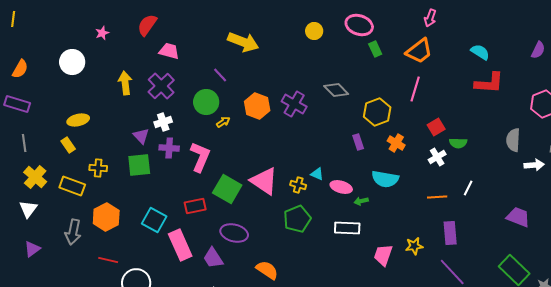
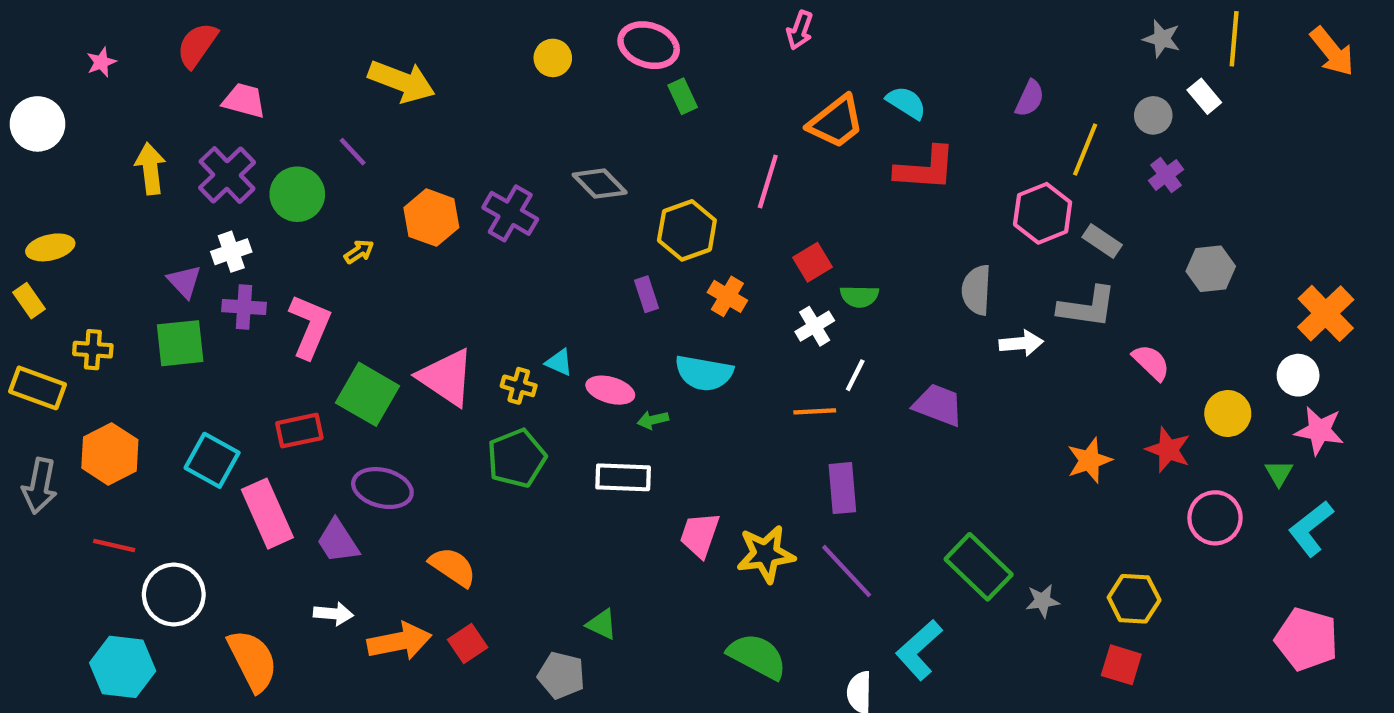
orange trapezoid: (419, 51) -> (836, 122), moved
green circle: (206, 102) -> (297, 194), moved
white line: (468, 188) -> (855, 375), moved
purple trapezoid: (518, 217) -> (938, 405), moved
yellow star: (414, 246) -> (766, 554), moved, size x1.5

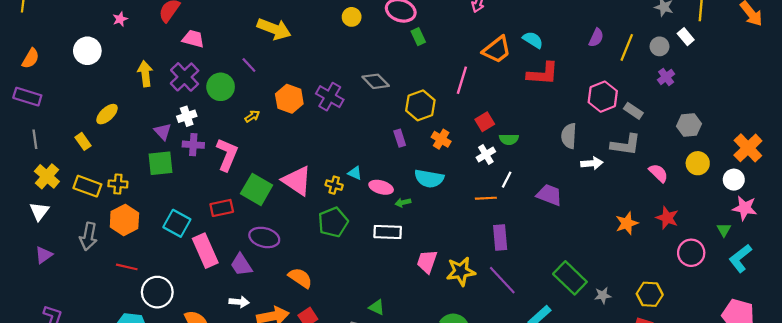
yellow line: (1085, 149) -> (627, 47), moved
yellow ellipse: (50, 247) -> (107, 114), moved, turned -30
yellow cross: (93, 350) -> (118, 184), moved
yellow circle: (1228, 414) -> (698, 163), moved

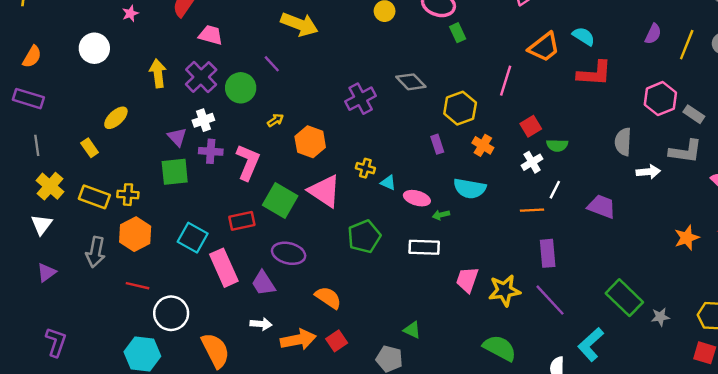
purple cross: (330, 97) -> (361, 99), turned 32
orange hexagon: (289, 99) -> (310, 142), moved
yellow cross: (334, 185) -> (365, 168), moved

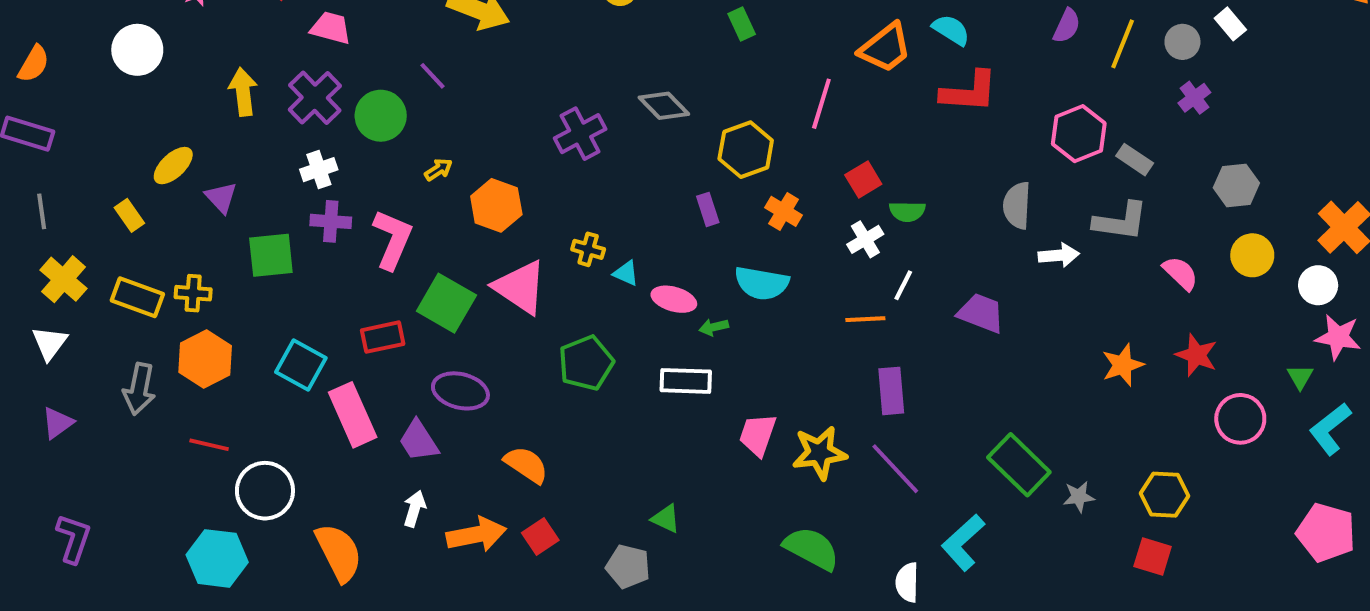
purple triangle: (177, 137) -> (221, 197), moved
white arrow: (261, 324) -> (415, 509), turned -78

